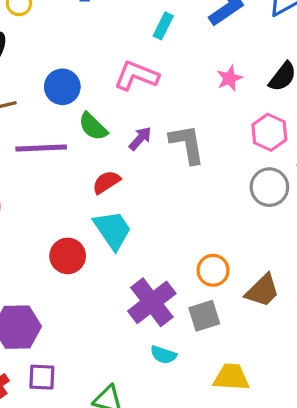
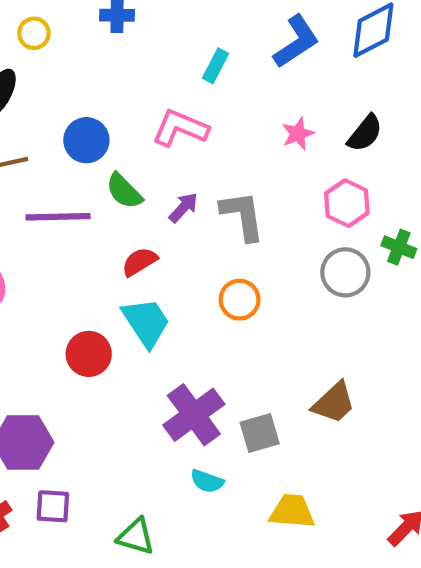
orange circle: (213, 270) -> (240, 300), moved

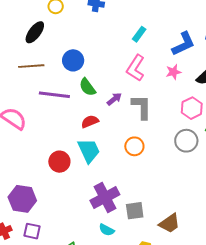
blue L-shape: (296, 42) -> (183, 44), moved
pink L-shape: (180, 128) -> (136, 68), moved, turned -88
brown trapezoid: (334, 403) -> (170, 223), moved

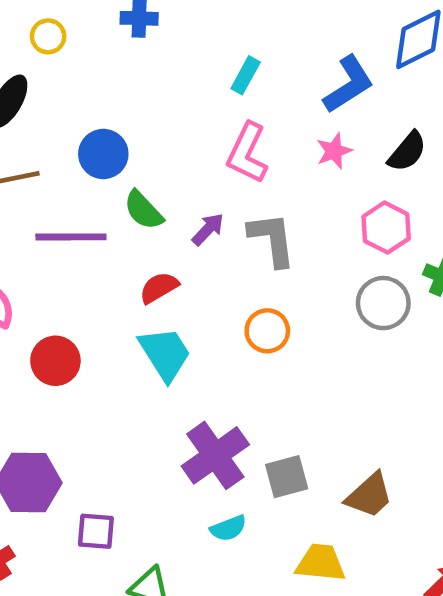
red circle: (59, 162) -> (55, 361), moved
cyan semicircle: (107, 230) -> (228, 528), turned -42
purple square: (32, 231) -> (96, 531), moved

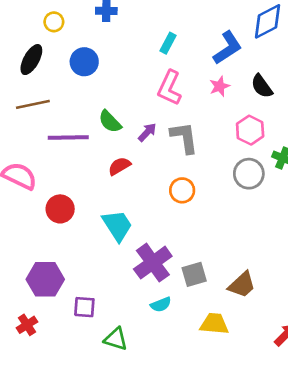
black semicircle: (407, 152) -> (262, 86), turned 105
blue circle: (103, 154) -> (84, 62), moved
cyan trapezoid: (165, 354) -> (117, 226), moved

